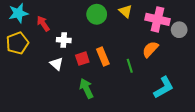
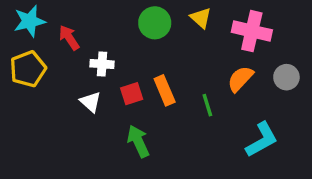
gray circle: (179, 30) -> (286, 77), moved

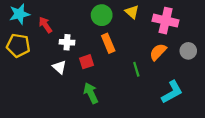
yellow pentagon: (28, 69) -> (18, 45), turned 30
orange rectangle: (165, 90) -> (108, 43), moved

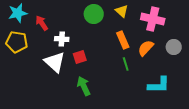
orange rectangle: (108, 43) -> (123, 40), moved
white triangle: (59, 67) -> (55, 62), size x1.6
cyan L-shape: (172, 92) -> (159, 85), turned 30

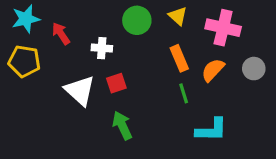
white cross: (62, 39) -> (102, 48), moved
cyan L-shape: (159, 85) -> (211, 130), moved

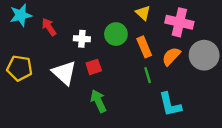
green circle: (137, 20) -> (116, 34), moved
yellow pentagon: (24, 61) -> (20, 68), moved
gray circle: (254, 69) -> (204, 55), size x1.6
cyan L-shape: (211, 130) -> (170, 105), turned 76

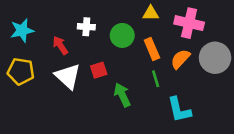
yellow triangle: (143, 13) -> (151, 13), turned -42
cyan star: (21, 15) -> (22, 30), moved
red arrow: (49, 27) -> (60, 45), moved
white cross: (82, 39) -> (86, 27), moved
green arrow: (98, 101) -> (122, 95), moved

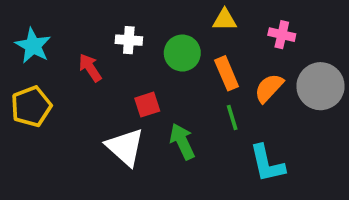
pink cross: (189, 23) -> (282, 35), size x0.6
cyan star: (22, 30) -> (33, 46), turned -30
yellow pentagon: (21, 71) -> (31, 106), turned -30
white triangle: (68, 76) -> (125, 147), moved

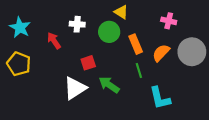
yellow triangle: (225, 20) -> (121, 12), moved, turned 32
yellow pentagon: (31, 106) -> (19, 64), turned -30
green arrow: (182, 141) -> (109, 85), turned -30
white triangle: (125, 147) -> (75, 88), turned 45

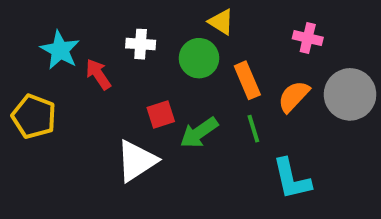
cyan star: (20, 27) -> (60, 50), moved
green arrow: (109, 85) -> (199, 133), moved, turned -70

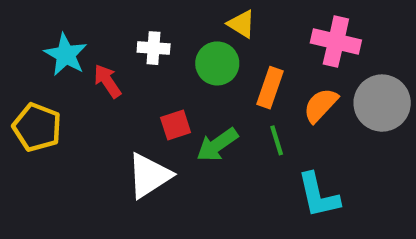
pink cross: (308, 38) -> (336, 41), size x1.5
orange rectangle: (247, 80) -> (270, 88), turned 42

